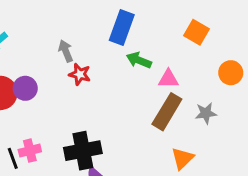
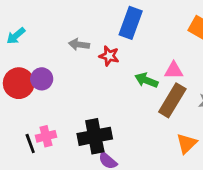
gray arrow: (66, 51) -> (79, 44), turned -60
green arrow: (139, 60) -> (146, 80), moved
red star: (80, 74) -> (109, 56), moved

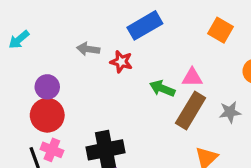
blue rectangle: (131, 23) -> (145, 25), turned 40
red circle: (19, 83) -> (47, 115), moved
pink cross: (46, 136) -> (52, 150), turned 36

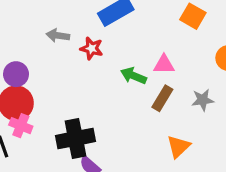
brown rectangle: (191, 110) -> (162, 98), size x0.7
pink cross: (52, 150) -> (21, 126), moved

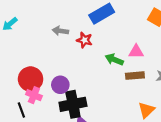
purple circle: (16, 74) -> (60, 85), moved
brown rectangle: (162, 98) -> (135, 76), turned 54

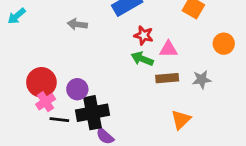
red star: (84, 40) -> (144, 35), moved
pink cross: (34, 95) -> (46, 102), turned 35
black line: (21, 110) -> (59, 120), moved, turned -63

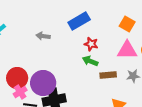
pink triangle: (168, 49) -> (127, 50), moved, size x1.5
purple circle: (77, 89) -> (43, 83), size x1.6

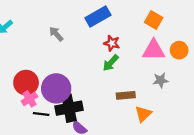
gray arrow: (43, 36) -> (56, 34), turned 40
green arrow: (90, 61) -> (111, 63), turned -70
brown rectangle: (108, 75) -> (126, 95), moved

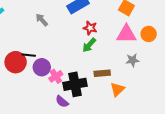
purple circle: (56, 88) -> (42, 67), size x0.7
pink cross: (29, 99) -> (56, 76), moved
black cross: (69, 108) -> (75, 84), moved
black line: (41, 114) -> (29, 55), moved

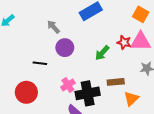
red star: (90, 28) -> (124, 42), moved
red circle: (16, 62) -> (26, 92), moved
purple circle: (42, 67) -> (65, 48), moved

